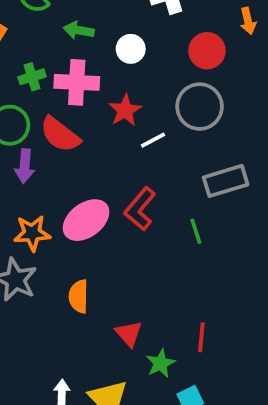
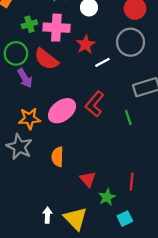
purple arrow: (25, 166) -> (25, 78), turned -36

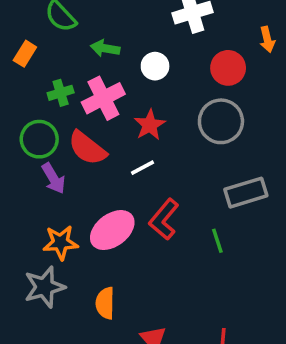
pink cross: (56, 28) -> (103, 98), turned -30
white line: (102, 62) -> (143, 168), moved
gray star: (19, 147) -> (45, 287), turned 30

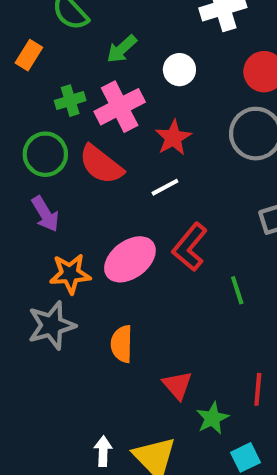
green arrow: (105, 48) -> (122, 49), turned -52
purple arrow: (53, 178) -> (45, 214), moved
green line: (217, 241) -> (237, 290), moved

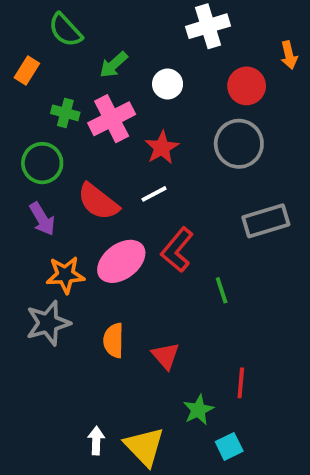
green cross: (70, 101) -> (65, 113), turned 32
red semicircle: (101, 164) -> (98, 202), moved
red triangle: (177, 385) -> (166, 356), moved

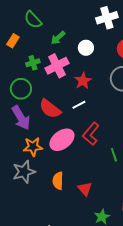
green cross: (65, 113) -> (33, 63), turned -32
purple arrow: (42, 219) -> (21, 118), size x1.4

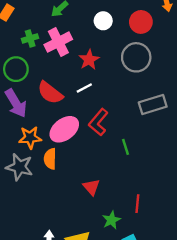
white circle: (86, 48) -> (103, 21), moved
gray star: (24, 172) -> (19, 167), turned 30
orange semicircle: (58, 181) -> (50, 159), moved

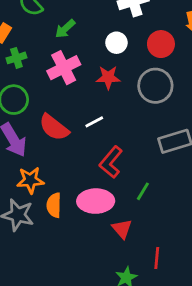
green cross: (30, 38) -> (16, 58), moved
red star: (89, 60) -> (108, 77), moved, turned 30
pink ellipse: (64, 129) -> (96, 201), moved, turned 36
green line: (126, 147) -> (143, 191), turned 49
red triangle: (91, 187) -> (122, 229), moved

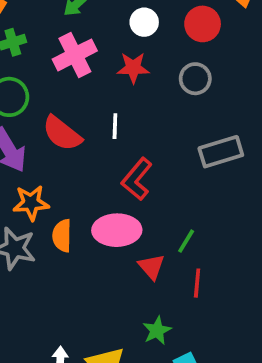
gray circle: (155, 86) -> (195, 79), size x0.7
white line: (94, 122) -> (115, 126), turned -60
green line: (143, 191) -> (186, 241), moved
red line: (157, 258) -> (197, 283), moved

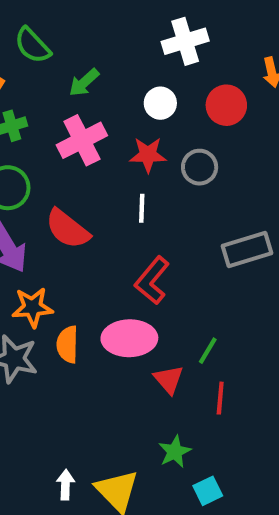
gray circle: (195, 79) -> (200, 167), moved
white line: (115, 126) -> (142, 208), moved

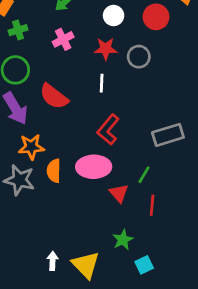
pink cross: (82, 140) -> (63, 39), size x0.7
gray rectangle: (247, 250) -> (168, 135), moved

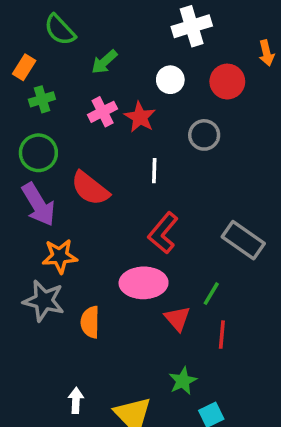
red star: (106, 49) -> (140, 117), moved, turned 30
gray rectangle: (168, 135) -> (243, 240), turned 52
orange semicircle: (54, 171) -> (90, 322), moved
white arrow: (53, 261) -> (76, 400), moved

